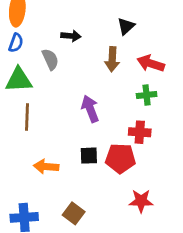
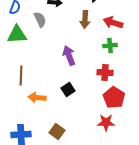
brown line: (27, 117) -> (21, 76), moved
black square: (89, 156) -> (68, 90), turned -32
red pentagon: (120, 158) -> (114, 98), moved, turned 30

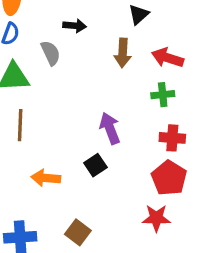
purple arrow: (69, 56) -> (110, 128), moved
red cross: (105, 72) -> (172, 138), moved
brown line: (21, 76) -> (20, 125), moved

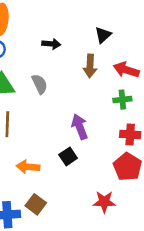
gray semicircle: (51, 53) -> (40, 84), moved
red star: (156, 218) -> (104, 202), moved
brown square: (78, 232) -> (36, 204), moved

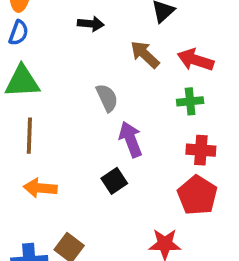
brown arrow: (90, 66) -> (145, 54), turned 130
gray semicircle: (40, 84) -> (107, 98), moved
orange arrow: (28, 167) -> (40, 188), moved

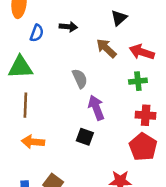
blue semicircle: (19, 33) -> (37, 33), moved
black square: (114, 181) -> (85, 137), turned -36

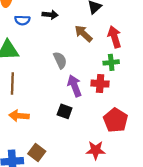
blue semicircle: (37, 33) -> (22, 20), turned 72
red arrow: (142, 52) -> (115, 37), turned 55
red cross: (146, 115) -> (100, 84), moved

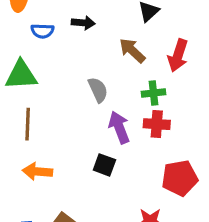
red arrow: (115, 37) -> (178, 55), turned -145
green cross: (111, 62) -> (153, 93), moved
red pentagon: (116, 120) -> (180, 178), turned 30

